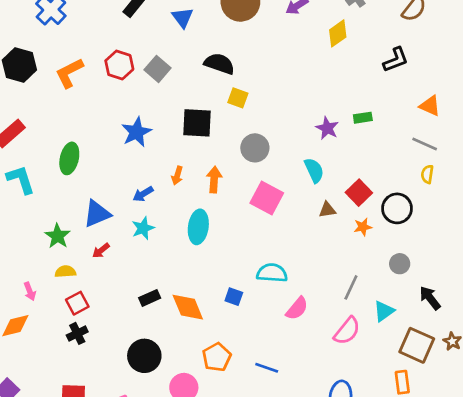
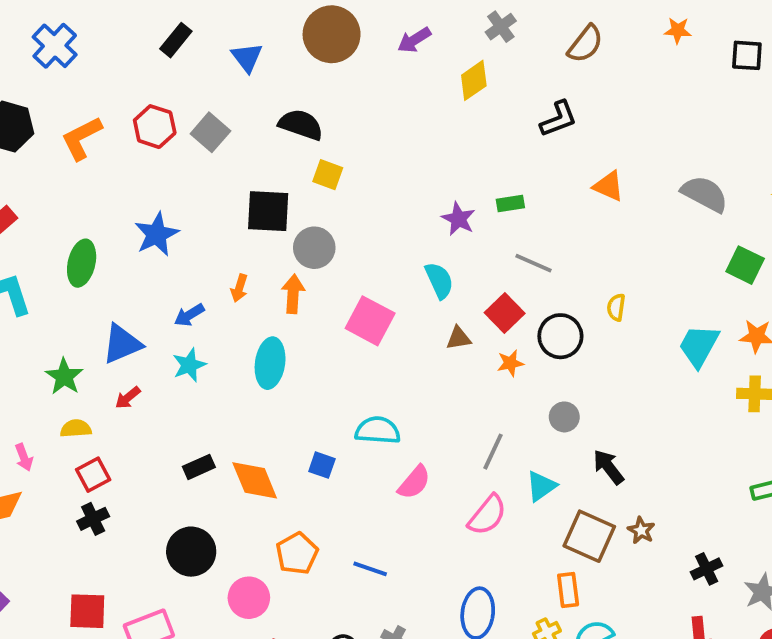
blue star: (136, 132) -> (157, 234), moved
gray line: (425, 144) -> (533, 263), moved
gray circle: (255, 148) -> (314, 248), moved
yellow semicircle: (427, 174) -> (616, 307), moved

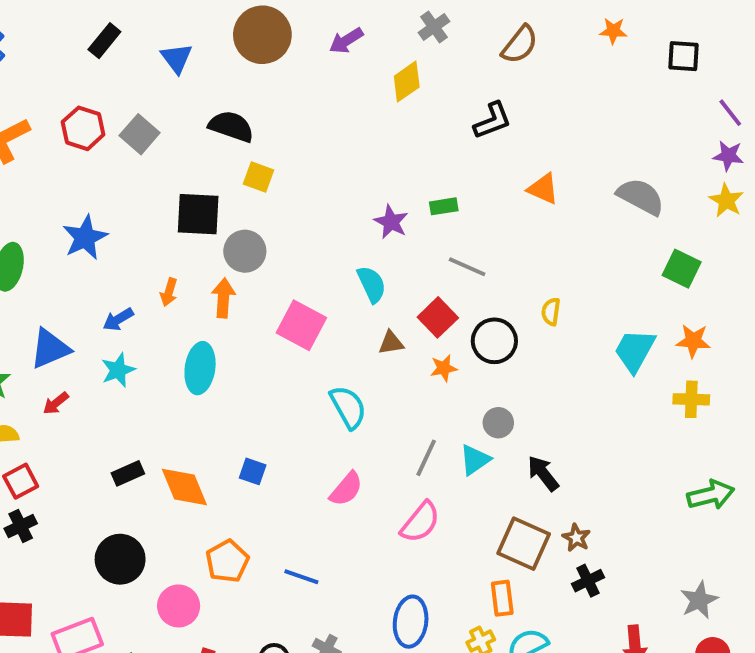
cyan semicircle: (378, 430) -> (348, 407), moved, turned 57
cyan triangle: (541, 486) -> (475, 460), moved
black cross: (707, 569) -> (588, 581), moved

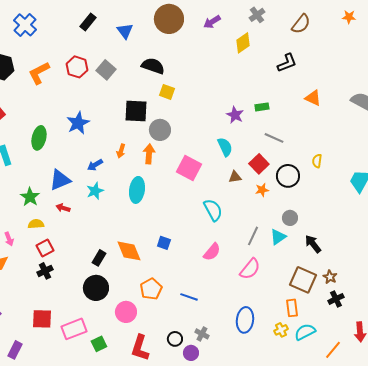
red arrow: (56, 403) -> (63, 208), turned 56
black rectangle: (128, 473) -> (99, 258), moved, turned -35

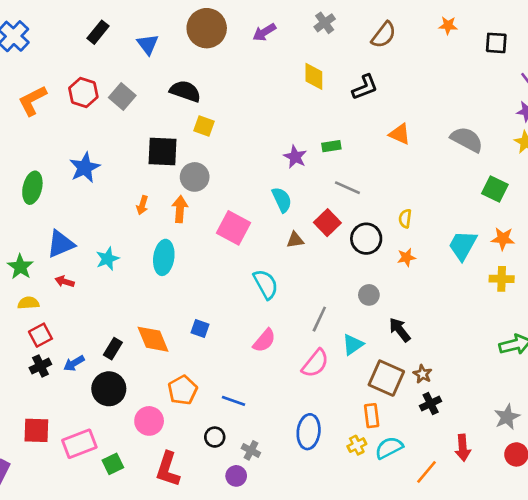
yellow diamond: (243, 43) -> (314, 76), moved, turned -55
blue arrow: (95, 165) -> (74, 363), moved
orange star: (262, 190) -> (406, 257), moved
cyan triangle: (278, 237) -> (353, 345), moved
black circle: (175, 339) -> (215, 437), moved

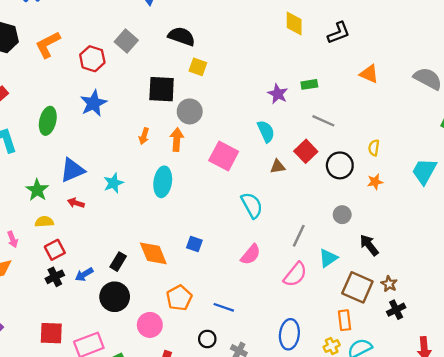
red hexagon: (83, 93) -> (92, 59), moved

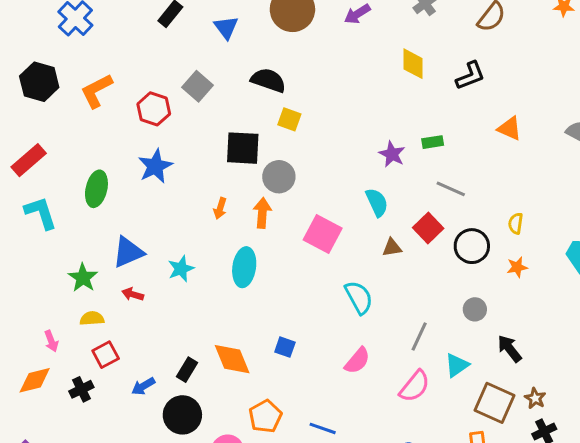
black cross: (55, 277) -> (81, 389), moved

